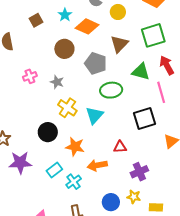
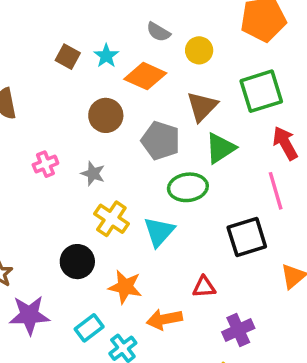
brown square: (36, 20) -> (68, 57), moved, turned -32
green triangle: (141, 72) -> (220, 148), moved, turned -48

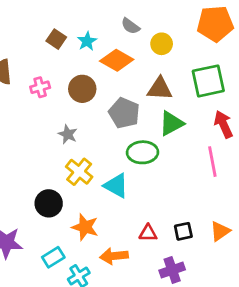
brown triangle: (202, 106) -> (160, 89), turned 44
pink cross: (45, 164) -> (40, 87), moved
cyan triangle: (159, 232) -> (116, 186), turned -48
black square: (247, 237) -> (183, 231), moved, size x0.6

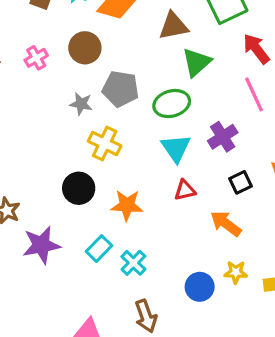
gray pentagon: (124, 113) -> (120, 89), moved
cyan triangle: (116, 186) -> (176, 148), moved, turned 40
red triangle: (148, 233) -> (185, 190), moved
orange arrow: (114, 256) -> (226, 224), moved, turned 56
purple cross: (172, 270) -> (223, 137), moved

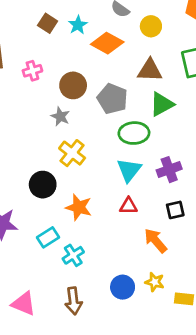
brown circle: (85, 48) -> (73, 85), moved
gray pentagon: (120, 89) -> (112, 99), moved

